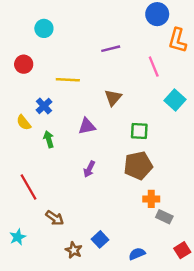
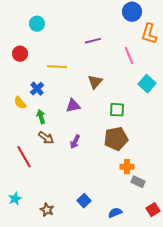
brown arrow: (55, 218) -> (46, 138), moved
brown star: (74, 250) -> (47, 210), moved

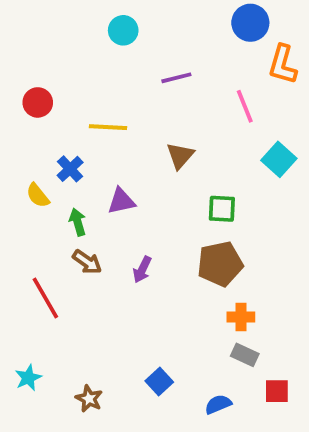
cyan circle: (37, 24) -> (123, 30), moved
purple triangle: (73, 106) -> (121, 201), moved
gray rectangle: (138, 182) -> (245, 355), moved
red square: (153, 210) -> (277, 391), moved, turned 32

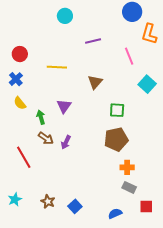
blue cross: (70, 169) -> (16, 79), moved
purple triangle: (121, 201) -> (64, 106), turned -42
purple arrow: (142, 270) -> (66, 142), moved
blue square: (159, 382) -> (75, 206), moved
brown star: (89, 399) -> (48, 201), moved

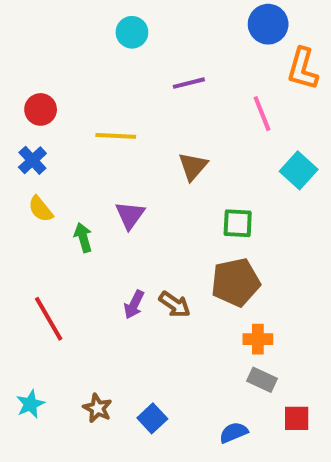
brown arrow: (46, 138) -> (175, 305), moved
purple arrow: (66, 142) -> (134, 305), moved

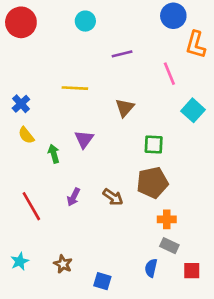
red circle: (41, 109) -> (21, 22), moved, size x1.5
purple arrow: (134, 305) -> (74, 197), moved
blue square: (152, 418) -> (102, 281), moved, turned -30
blue semicircle: (234, 433) -> (151, 268), moved, turned -54

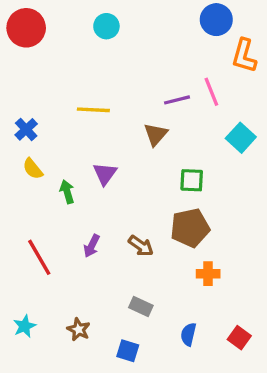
purple line: (122, 54) -> (177, 100), moved
gray rectangle: (169, 246) -> (141, 306), moved
red square: (192, 271) -> (239, 338), turned 36

